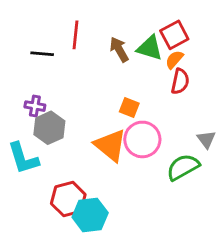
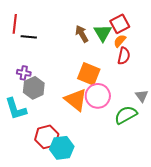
red line: (76, 35) -> (15, 24), moved
green triangle: (150, 48) -> (103, 33), turned 42
orange square: (129, 107) -> (89, 74), size x1.6

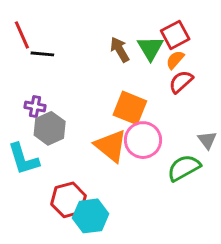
red line: (15, 24) -> (22, 35), turned -30
red semicircle: (124, 56) -> (181, 82), turned -144

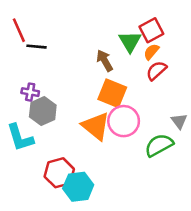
brown arrow: (120, 50) -> (105, 61), moved

